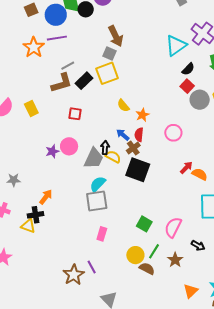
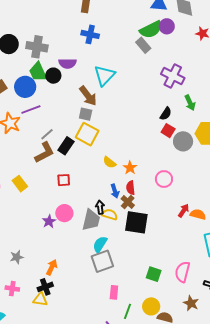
cyan triangle: (176, 45) -> (104, 75), moved
yellow square: (107, 73) -> (87, 134), turned -30
blue arrow: (123, 135) -> (115, 191), turned -136
green line: (154, 251) -> (127, 311), moved

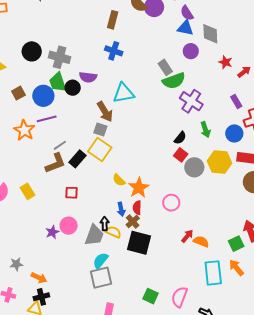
green semicircle: (151, 30) -> (174, 81), moved
cyan triangle: (104, 75) -> (123, 93), turned 30
orange star: (130, 168) -> (139, 188), size x1.5
orange arrow: (52, 267) -> (39, 278), moved, turned 84

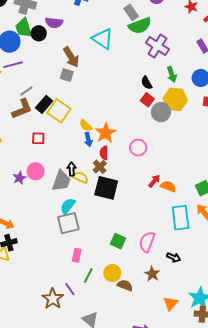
cyan triangle: (123, 93) -> (103, 39), moved, turned 45
black semicircle: (180, 138) -> (147, 83), turned 112
yellow square: (100, 149) -> (59, 111), moved
yellow hexagon: (219, 162) -> (175, 99), moved
blue arrow: (121, 209) -> (88, 139), moved

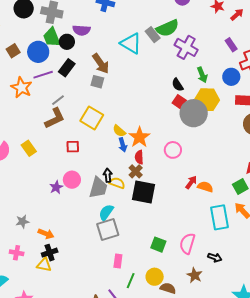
gray rectangle: (131, 12) -> (153, 35), moved
black rectangle: (44, 104) -> (67, 68), moved
gray circle: (161, 112) -> (194, 113), size x1.4

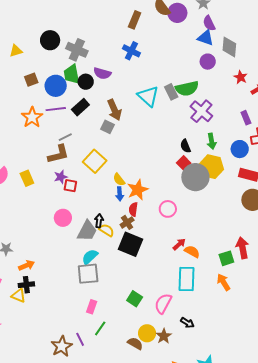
purple star: (56, 187) -> (61, 177), moved
cyan rectangle: (219, 217) -> (187, 279), moved
orange arrow: (46, 234) -> (27, 265), turned -56
yellow circle: (155, 277) -> (147, 333), moved

